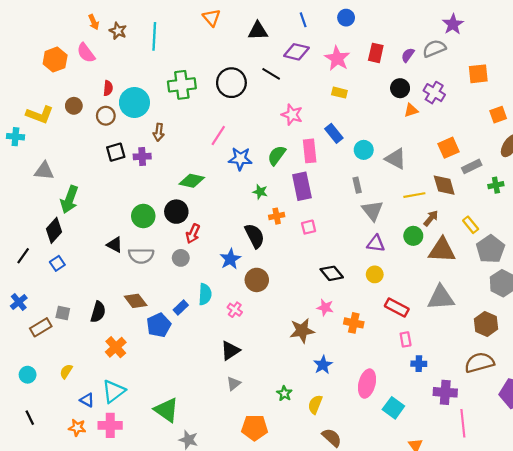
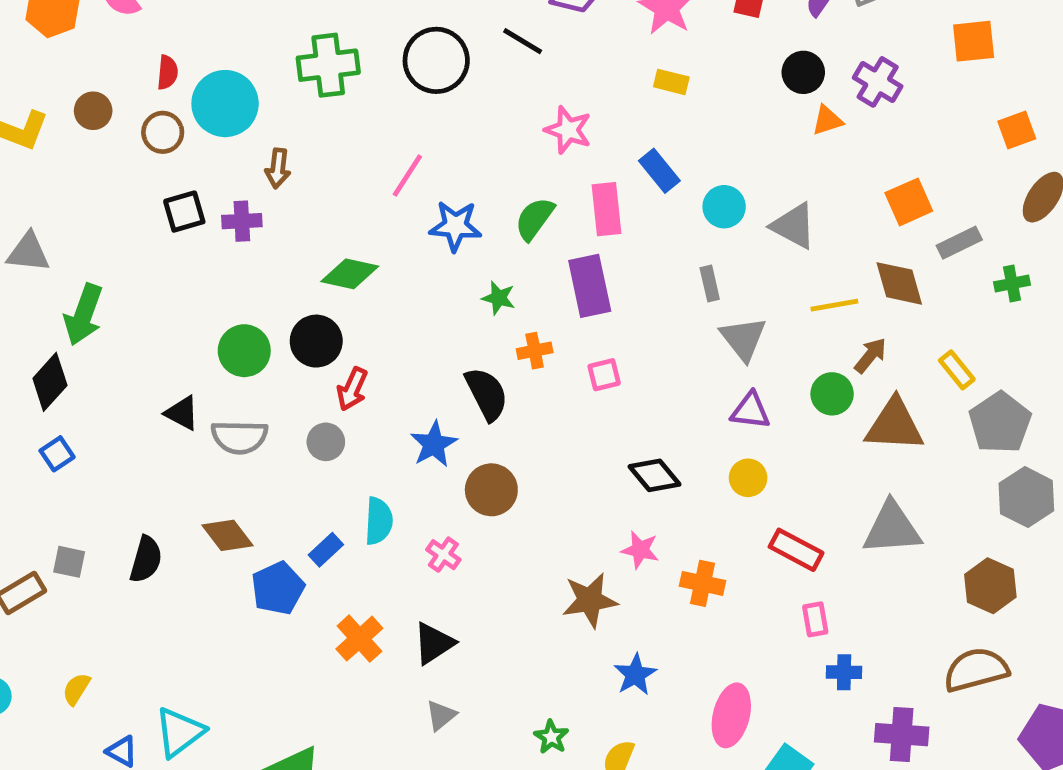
orange cross: (116, 347) -> (359, 639), moved

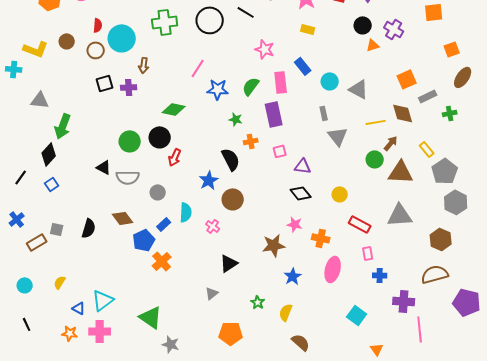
purple triangle: (750, 411) -> (303, 166), moved
gray circle: (326, 442) -> (158, 192), moved
orange cross: (359, 639) -> (162, 261), moved
black triangle: (434, 643) -> (229, 263), moved
pink ellipse: (731, 715) -> (333, 269), moved

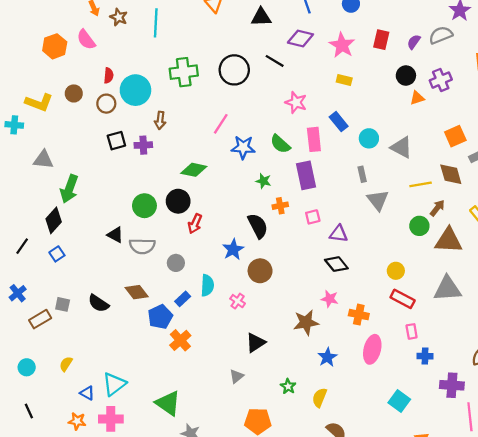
purple cross: (394, 29) -> (441, 80), turned 36
green semicircle: (251, 86) -> (280, 144), turned -84
yellow circle: (340, 194) -> (396, 271), moved
black semicircle: (89, 228) -> (98, 303), turned 108

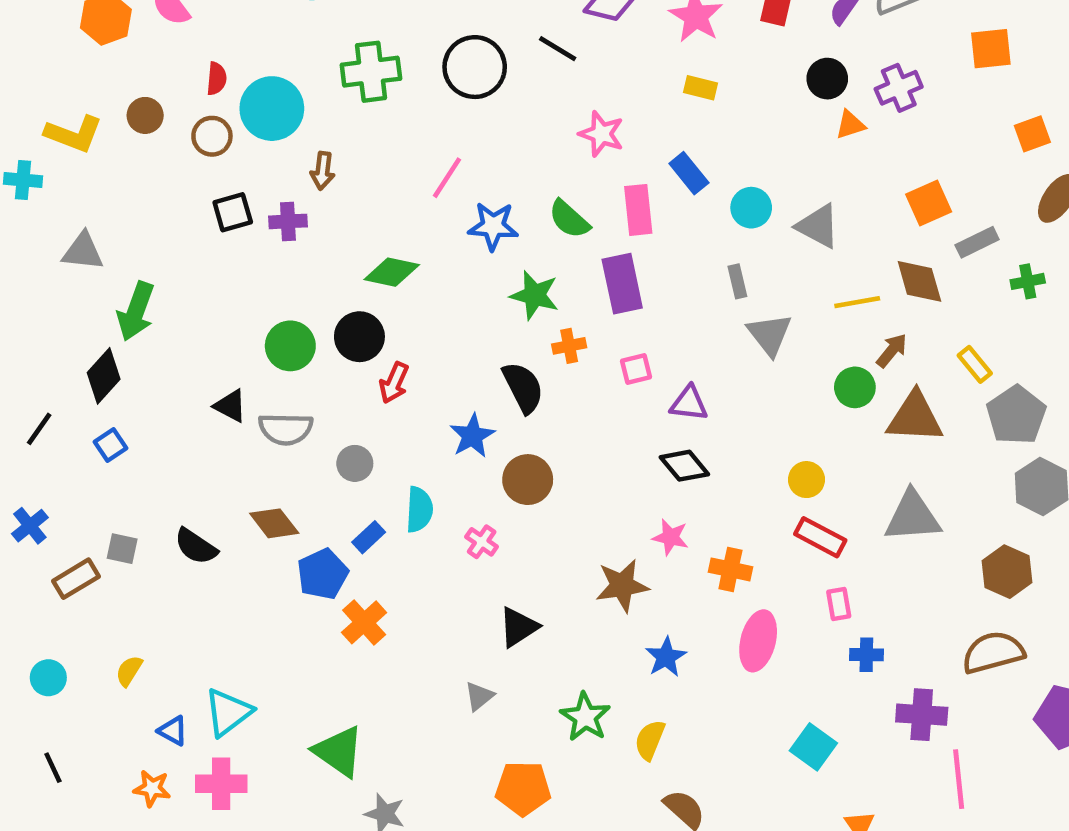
green star: (263, 181) -> (535, 295), size x1.5
green star: (288, 386) -> (585, 717), size x1.5

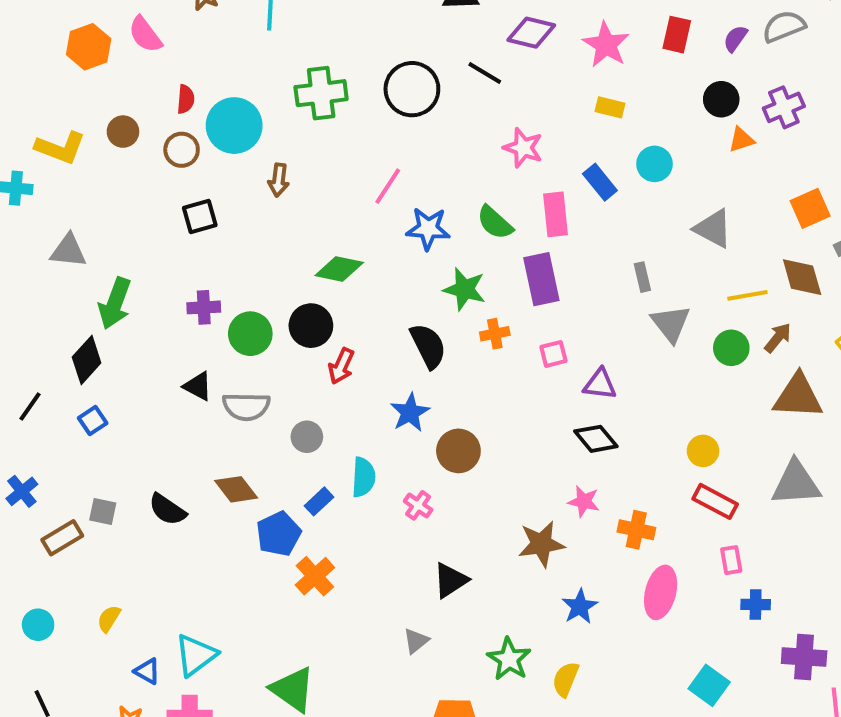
cyan circle: (751, 208) -> (655, 164), moved
purple cross: (288, 221) -> (204, 307), moved
black semicircle: (523, 387) -> (428, 346), moved
green circle: (855, 387) -> (731, 348), moved

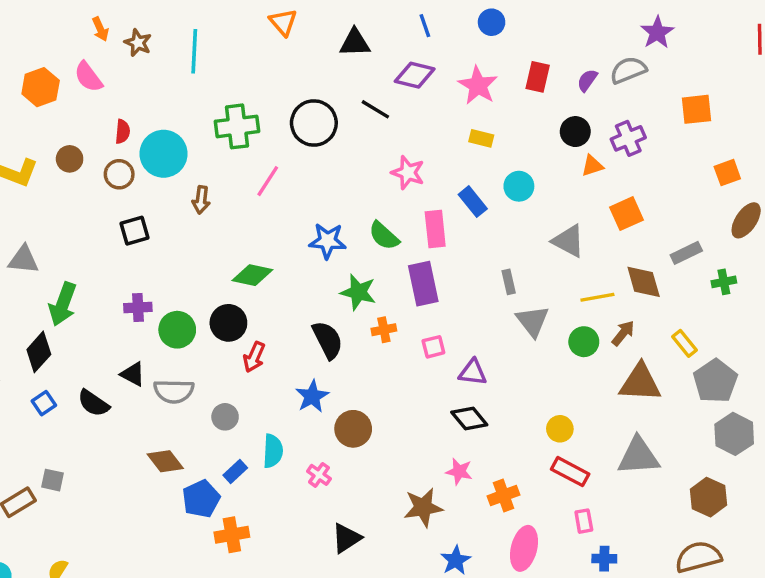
pink line: (388, 186) -> (268, 181), moved
orange square: (810, 208) -> (627, 214), moved
black semicircle: (167, 510) -> (93, 403), moved
orange cross: (636, 530) -> (504, 495), turned -32
orange cross: (315, 576) -> (232, 535), turned 32

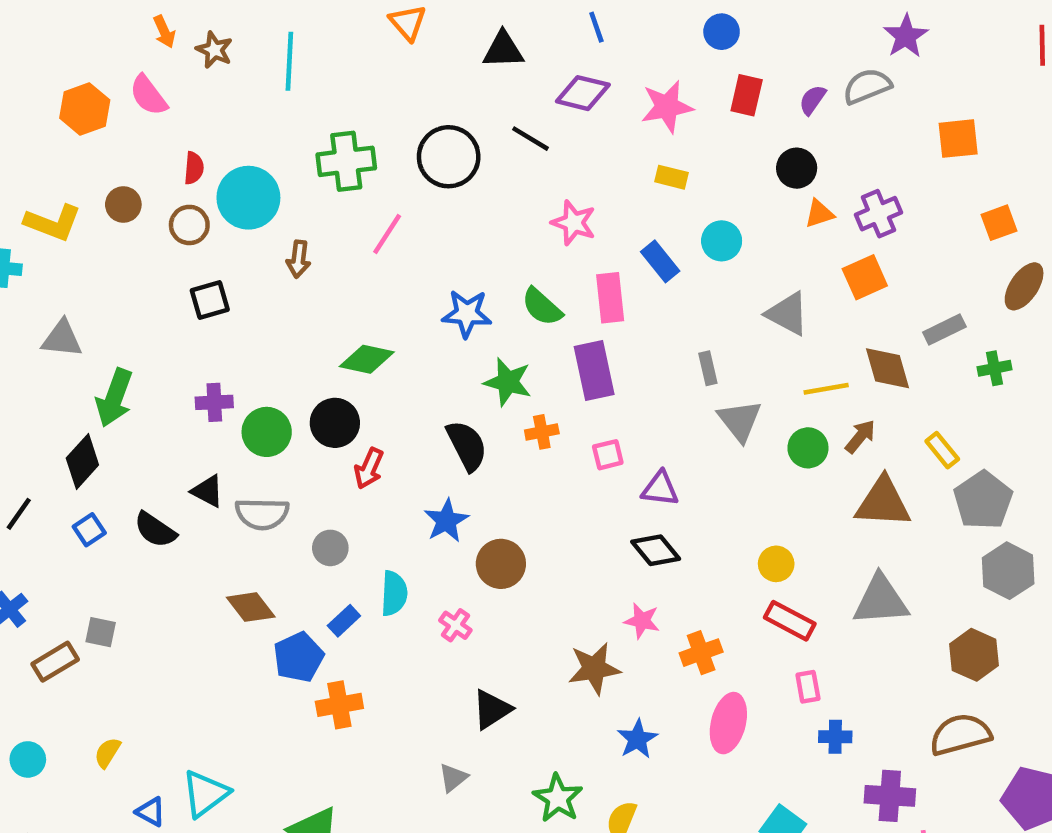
blue circle: (492, 22) -> (722, 32), moved
pink star: (478, 85) -> (667, 107), turned 30
purple cross: (628, 138) -> (878, 214), moved

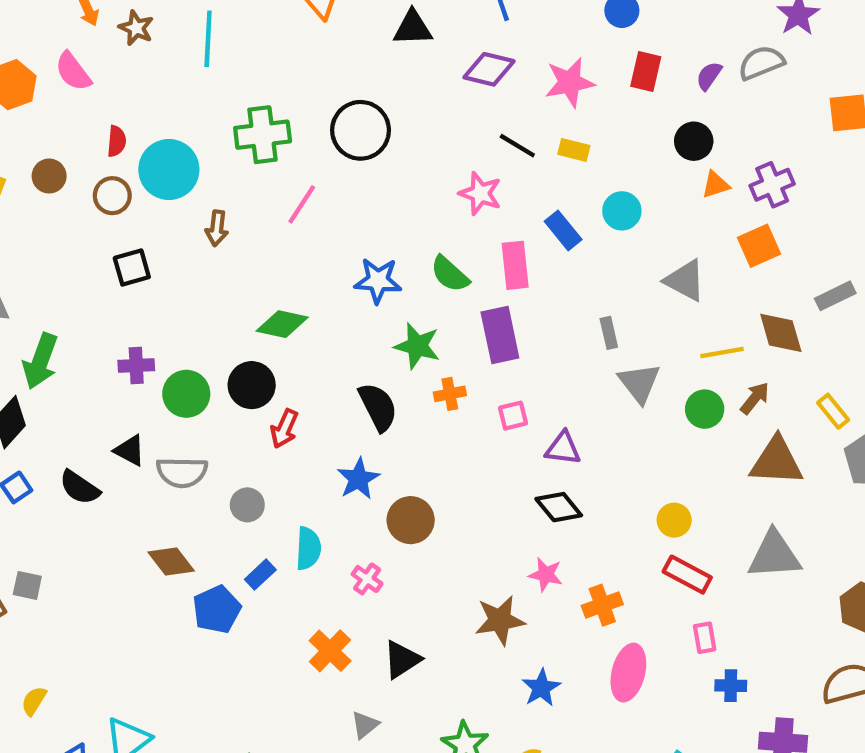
black line: (530, 139) -> (517, 146), moved
orange cross: (339, 705) -> (330, 651), moved, turned -36

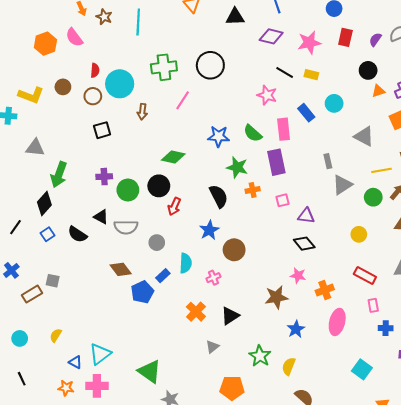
gray triangle: (639, 383) -> (342, 185), turned 35
yellow circle: (674, 520) -> (359, 234), moved
pink cross: (367, 579) -> (213, 278), turned 32

